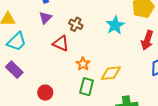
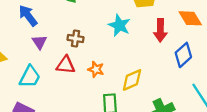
cyan trapezoid: (17, 42) -> (30, 77), moved
orange star: (83, 64) -> (96, 69), moved

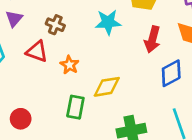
cyan star: (119, 25) -> (108, 22), turned 30

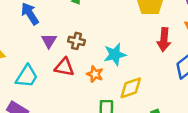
purple triangle: (14, 19) -> (49, 41), moved
cyan star: (108, 22) -> (115, 54), moved

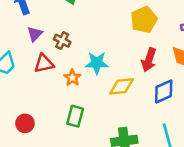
red triangle: (64, 67) -> (44, 64), turned -36
yellow diamond: (131, 88) -> (121, 86), moved

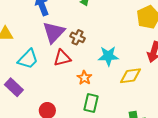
purple triangle: (35, 34) -> (54, 32), size x1.6
orange star: (72, 78) -> (84, 78), moved

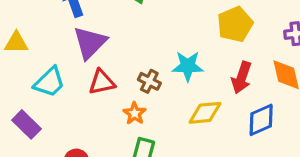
brown cross: (78, 37) -> (149, 81), moved
cyan star: (108, 56) -> (188, 66), moved

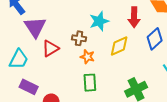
orange star: (135, 113) -> (87, 57), moved
purple rectangle: (27, 124) -> (29, 87), moved

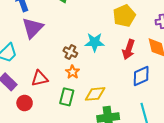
yellow diamond: (119, 46) -> (95, 94), moved
red triangle: (50, 48) -> (40, 78), moved

